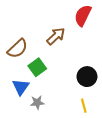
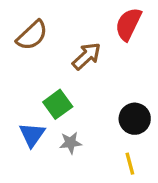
brown semicircle: (18, 49) -> (32, 35), moved
gray star: (37, 102) -> (71, 143), moved

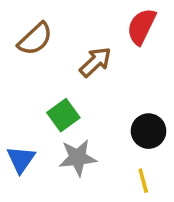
blue triangle: (32, 135) -> (21, 159), moved
gray star: (71, 143) -> (78, 158), size x1.5

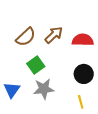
red semicircle: (141, 27) -> (83, 40), moved, turned 65
brown semicircle: (35, 39) -> (26, 37), moved

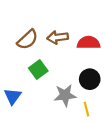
brown arrow: (54, 35) -> (58, 37), turned -144
gray star: (44, 89) -> (65, 95), moved

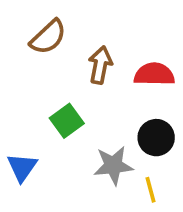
brown arrow: (58, 37) -> (100, 65), turned 108
brown semicircle: (28, 40) -> (48, 37), moved

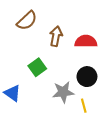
blue triangle: (22, 167) -> (12, 93), turned -30

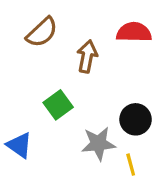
red semicircle: (86, 41) -> (134, 32), moved

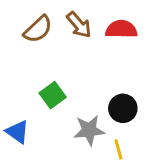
brown arrow: (87, 56) -> (79, 25), moved, turned 128

